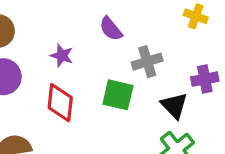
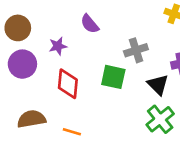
purple semicircle: (111, 29) -> (90, 24), moved
purple star: (62, 56) -> (58, 46), moved, turned -30

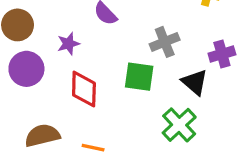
green cross: (160, 119) -> (179, 125), moved

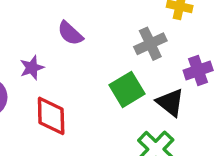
gray cross: (165, 42) -> (150, 44), moved
green square: (139, 77) -> (127, 89), moved, turned -36

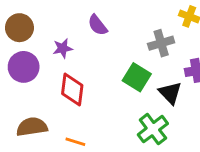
green square: (127, 89) -> (137, 77), turned -36

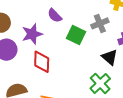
purple star: (63, 48) -> (32, 34), size x1.5
green square: (137, 77) -> (76, 35), moved

